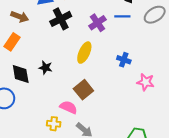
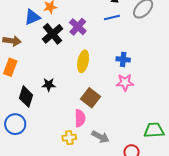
purple cross: (97, 23) -> (78, 27), moved
black diamond: (21, 74) -> (26, 97), turned 40
pink star: (146, 82) -> (125, 82), moved
pink semicircle: (69, 107) -> (80, 118), turned 78

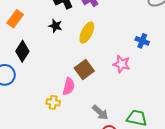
blue cross: (123, 59) -> (142, 41), moved
black star: (49, 85) -> (55, 26), moved
gray arrow: (100, 137) -> (100, 112), moved

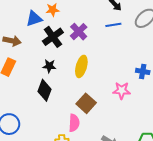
blue cross: (142, 41) -> (143, 71), moved
black diamond: (22, 51) -> (44, 90), moved

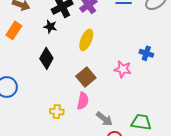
black star: (49, 66) -> (50, 27), moved
pink semicircle: (74, 123) -> (83, 101), moved

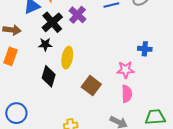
yellow ellipse: (86, 40) -> (67, 58), moved
pink semicircle: (83, 101) -> (127, 94), moved

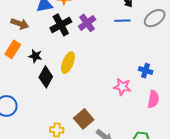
black star: (45, 44) -> (35, 56), moved
brown square: (91, 86) -> (84, 119), moved
pink semicircle: (127, 94) -> (153, 99), moved

